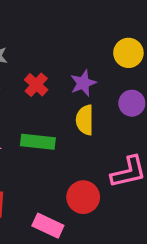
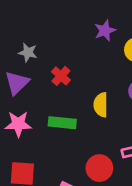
purple star: (83, 83) -> (105, 31), moved

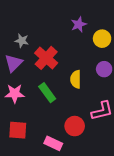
red cross: (61, 76) -> (46, 58), size x1.6
green rectangle: (62, 123) -> (47, 93), turned 48

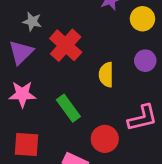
green rectangle: (47, 93) -> (68, 108), moved

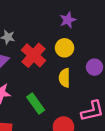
yellow circle: (142, 19) -> (65, 48), moved

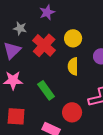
purple star: (68, 20) -> (47, 12), moved

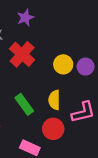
yellow circle: (73, 38) -> (63, 64), moved
yellow semicircle: (73, 66) -> (54, 100), moved

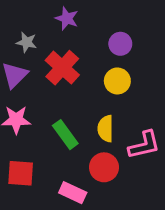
purple star: (25, 18) -> (67, 18), turned -30
purple circle: (85, 67) -> (120, 44), moved

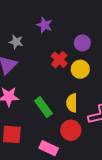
red cross: (62, 68) -> (59, 60), moved, size x0.7

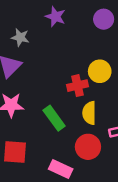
purple circle: (82, 43) -> (104, 19), moved
red cross: (59, 60) -> (78, 86), moved, turned 35

